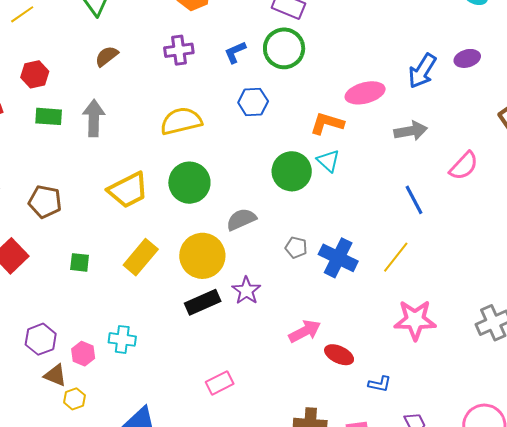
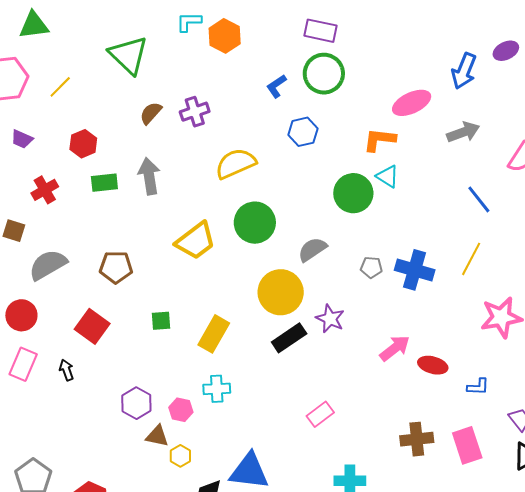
purple cross: (179, 50) -> (195, 112), moved
yellow rectangle: (141, 257) -> (214, 334), moved

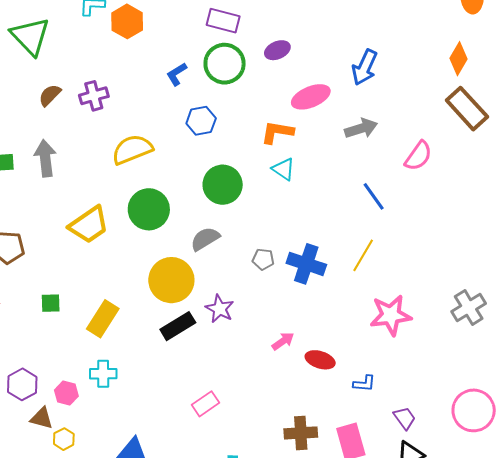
purple ellipse: (506, 51) -> (277, 50), moved
green circle: (353, 193) -> (223, 185), moved
pink arrow: (395, 348) -> (283, 341), size x0.7

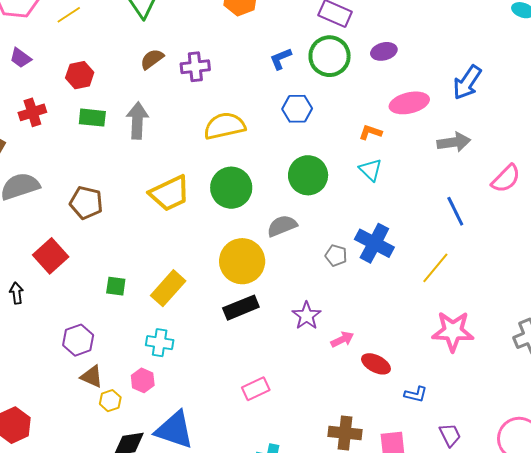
orange L-shape: (277, 132) -> (370, 132), size x0.7
blue cross: (306, 264) -> (374, 243), moved
green square: (51, 303) -> (116, 286), moved
purple star: (220, 309) -> (307, 316), moved
pink hexagon: (66, 393) -> (143, 380), moved

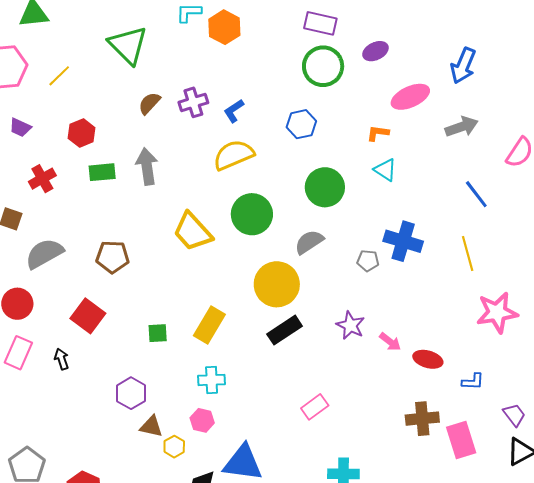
blue L-shape: (281, 59) -> (234, 111), moved
yellow trapezoid: (170, 193) -> (193, 232), turned 84
yellow line: (435, 268) -> (468, 254), turned -44
pink arrow: (342, 339) -> (390, 342), turned 75
brown cross: (345, 433) -> (422, 419), moved

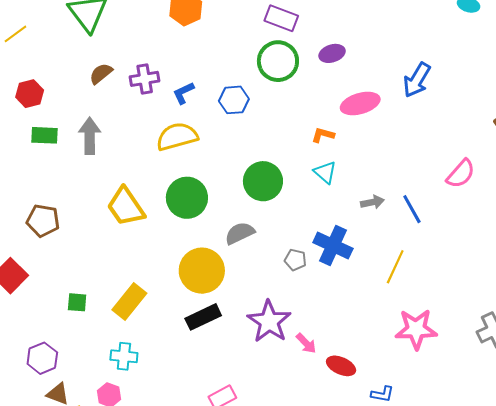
blue hexagon: (301, 124) -> (234, 100), moved
gray arrow: (462, 127) -> (372, 202), moved, size x0.7
yellow line: (468, 254) -> (395, 267), turned 32
purple star: (350, 325) -> (269, 322), size x1.5

